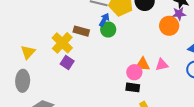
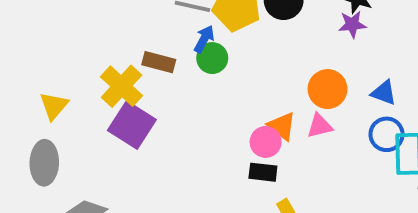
orange circle: (169, 26) -> (328, 89), moved
purple square: (67, 63) -> (132, 125), size x1.6
orange triangle: (143, 64) -> (282, 126), turned 35

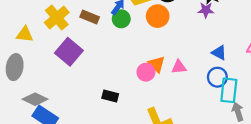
yellow cross: (122, 86) -> (57, 17), moved
orange circle: (328, 89) -> (158, 16), moved
yellow triangle: (54, 106) -> (25, 34), turned 48
black rectangle: (263, 172) -> (110, 96), moved

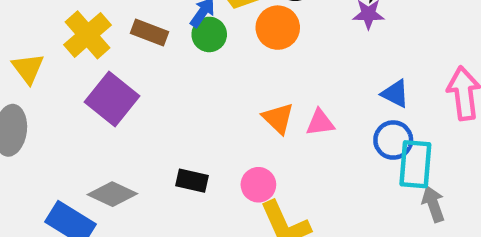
yellow triangle: (25, 34) -> (28, 68), turned 48
pink circle: (146, 72) -> (258, 185), moved
gray diamond: (35, 99) -> (112, 194), moved

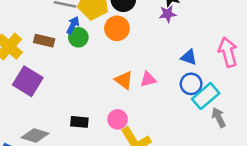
cyan rectangle: (415, 164) -> (206, 96), turned 52

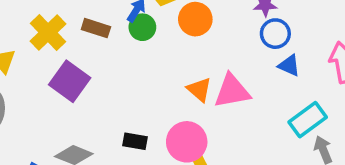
pink triangle: (148, 79) -> (232, 91), size x1.6
blue circle: (191, 84) -> (275, 34), moved
pink circle: (118, 119) -> (187, 142), size x1.5

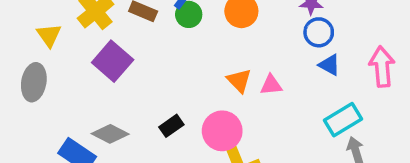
pink triangle: (232, 91) -> (271, 85), size x0.6
black rectangle: (135, 141) -> (171, 126), turned -50

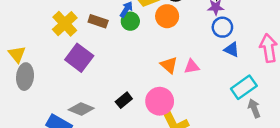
yellow triangle: (49, 35) -> (17, 54), moved

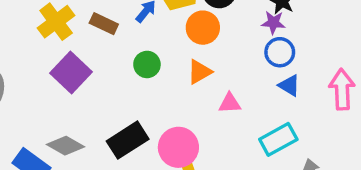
green circle: (130, 21) -> (147, 64), moved
orange triangle: (169, 65) -> (200, 72), moved, turned 42
cyan rectangle: (244, 87) -> (278, 139), moved
black rectangle: (124, 100) -> (128, 140), size x1.6

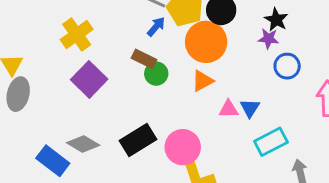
brown rectangle: (104, 24) -> (144, 59), moved
orange circle: (203, 28) -> (206, 42), size x1.4
blue circle: (280, 52) -> (287, 66), moved
blue triangle: (289, 85) -> (250, 108), moved, turned 30

